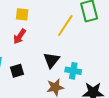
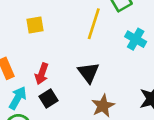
red arrow: (20, 36) -> (42, 74), moved
cyan cross: (73, 71) -> (136, 39), moved, turned 35

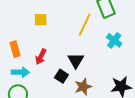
cyan arrow: (18, 98) -> (20, 72), turned 54
black square: (49, 98) -> (61, 76), moved, turned -32

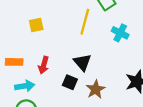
orange rectangle: (15, 49) -> (14, 62), turned -63

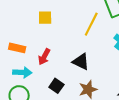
black triangle: (82, 62) -> (81, 62), turned -36
black square: (70, 82) -> (56, 86), moved

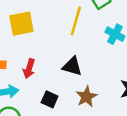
yellow square: (45, 18) -> (21, 24), size x1.5

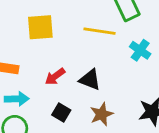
yellow line: (76, 21) -> (99, 31), turned 76
red arrow: (29, 69) -> (55, 76), moved, turned 30

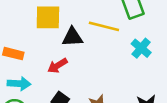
black triangle: (90, 80) -> (72, 37), moved, turned -30

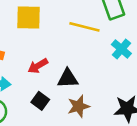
black triangle: (72, 37) -> (68, 78), moved

